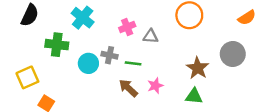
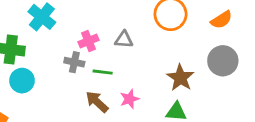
orange semicircle: (247, 18) -> (221, 20), moved
pink cross: (127, 27) -> (88, 41), moved
cyan circle: (88, 63) -> (22, 81), moved

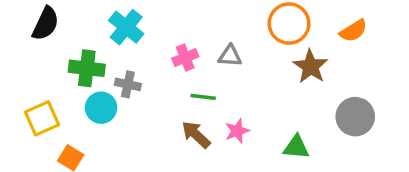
gray circle: (223, 61) -> (355, 117), moved
gray cross: (74, 62) -> (128, 84), moved
brown star: (180, 78) -> (310, 67), moved

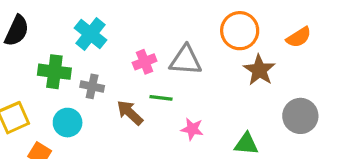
gray triangle: (230, 56) -> (186, 60), size x1.5
cyan circle: (101, 108) -> (68, 123), moved
pink star: (237, 131) -> (192, 129), turned 30
brown arrow: (196, 135) -> (130, 113), moved

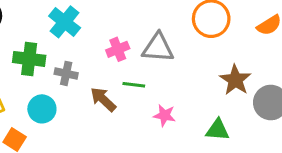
brown star: (259, 70) -> (235, 80), moved

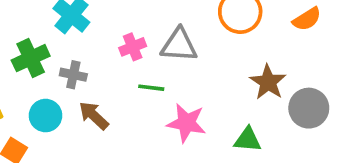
green cross: (29, 59) -> (31, 58), turned -32
brown arrow: (103, 99) -> (94, 116), moved
pink star: (164, 115) -> (186, 123), size x1.5

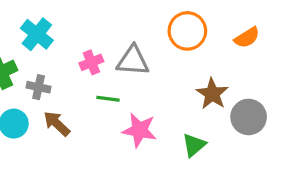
green triangle: (248, 140) -> (194, 145), turned -45

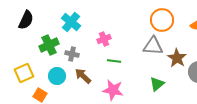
gray triangle: (133, 61) -> (153, 46), moved
pink star: (139, 130) -> (113, 90), moved
green triangle: (194, 145) -> (157, 84), moved

